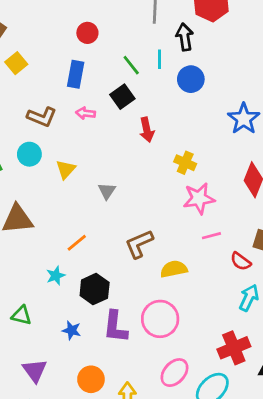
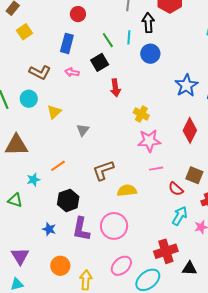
cyan star: (56, 276) -> (33, 180), moved
green triangle: (22, 315) -> (15, 200), moved

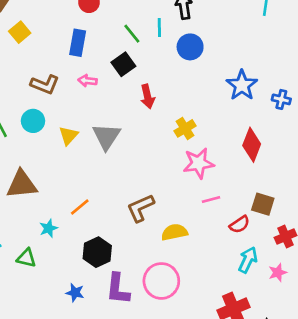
yellow cross: (141, 114) -> (185, 128), turned 35
gray triangle: (83, 130) -> (106, 136), moved, size x1.6
red semicircle: (176, 189) -> (240, 224), turned -70

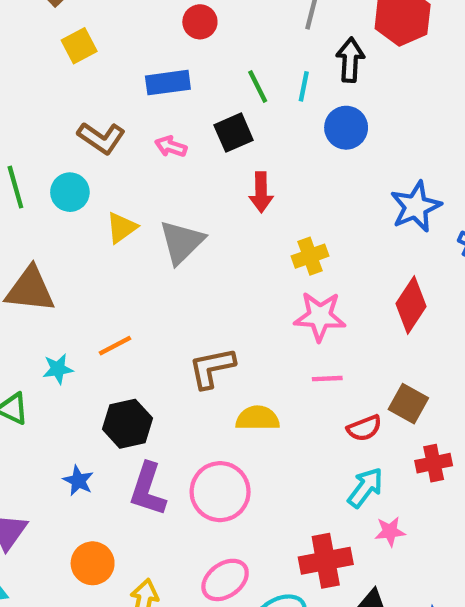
blue rectangle: (78, 43) -> (168, 83), turned 60
pink star: (278, 272) -> (390, 532), moved

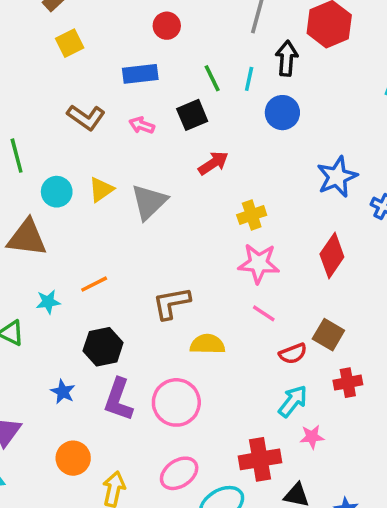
cyan circle: (70, 192) -> (57, 192), moved
red arrow: (261, 192) -> (213, 163), turned -124
pink line: (327, 379) -> (264, 313), turned 35

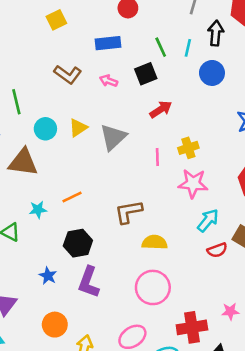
pink line: (264, 313) -> (157, 157), moved, turned 54
cyan arrow: (293, 401) -> (208, 220), moved
pink circle: (176, 402) -> (153, 287), moved

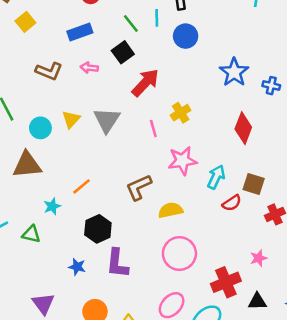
red arrow: (161, 109) -> (145, 83), size x1.4
pink star: (193, 183) -> (182, 161), moved

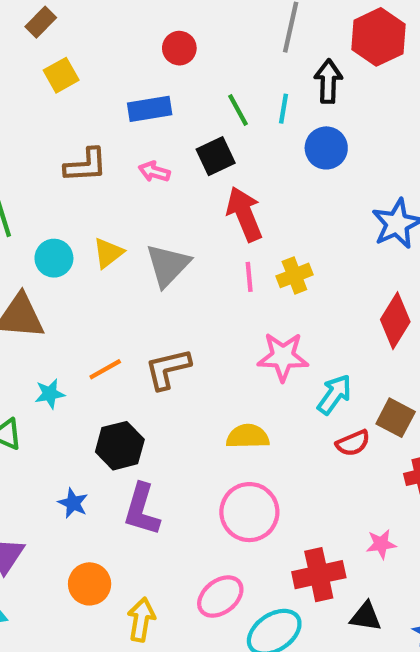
brown L-shape: (49, 71) -> (86, 165), turned -36
red arrow: (145, 83) -> (244, 214), turned -76
pink line: (153, 129) -> (249, 277), moved
brown L-shape: (139, 187) -> (168, 369), moved

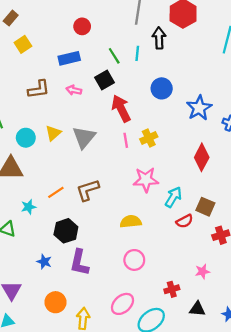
blue circle: (326, 148) -> (162, 88), moved
pink circle: (249, 512) -> (134, 260), size x0.7
red cross: (319, 575) -> (172, 289), size x0.6

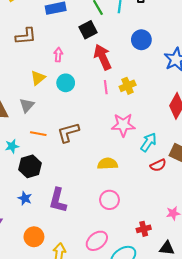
pink arrow: (74, 90) -> (58, 55), moved, turned 80
gray triangle: (84, 137) -> (27, 105), moved, size x0.7
cyan circle: (26, 138) -> (66, 83), moved
orange line: (56, 192) -> (38, 134), turned 42
black hexagon: (66, 231) -> (30, 166), moved

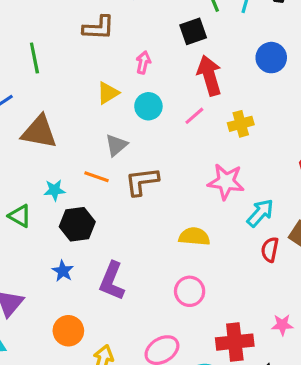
pink line: (106, 87) -> (194, 116), moved, turned 48
gray triangle: (27, 105) -> (116, 145), moved
red semicircle: (158, 165) -> (270, 250), turned 119
red cross: (144, 229) -> (235, 342), size x1.6

